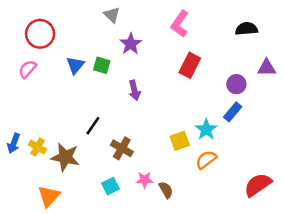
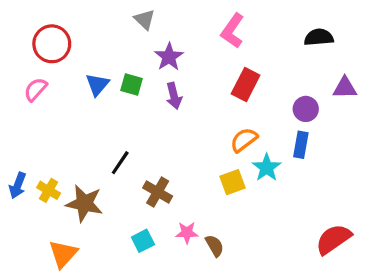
purple arrow: (134, 90) -> (174, 96), moved
blue rectangle: (233, 112) -> (301, 145), turned -30
orange semicircle: (206, 160) -> (244, 140), moved

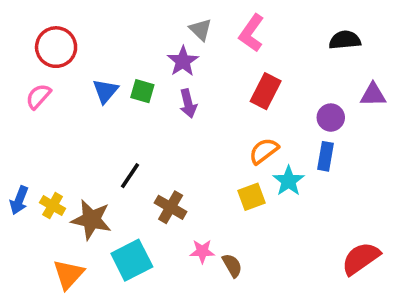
gray triangle: (145, 19) -> (200, 29), moved
cyan square: (143, 241) -> (132, 260), moved, size x1.6

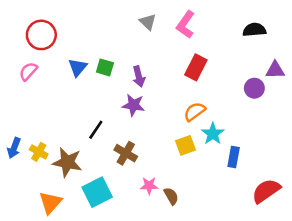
purple star: (183, 61) -> (134, 105), moved, turned -30
purple circle: (331, 118) -> (254, 88), moved
blue rectangle: (325, 156) -> (234, 157), moved

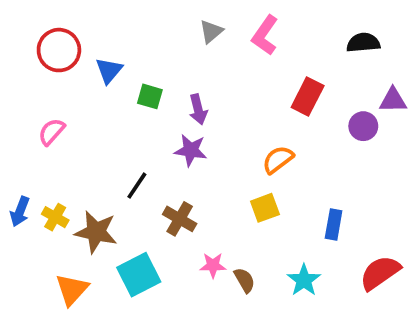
gray triangle: (148, 22) -> (211, 32), turned 36
blue triangle: (78, 67) -> (109, 70), moved
red rectangle: (196, 67) -> (308, 96), moved
pink semicircle: (28, 71) -> (51, 132), moved
cyan star: (213, 134) -> (304, 280), moved

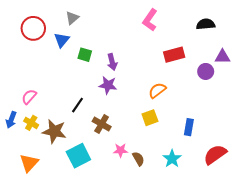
gray triangle: (211, 32) -> (72, 18), moved
red rectangle: (308, 96) -> (174, 55), turned 48
pink semicircle: (51, 132) -> (29, 97), moved
orange triangle: (72, 289) -> (29, 163), moved

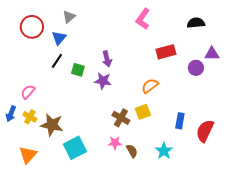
green square: (85, 55) -> (78, 70), moved
black line: (77, 105) -> (57, 61), moved
brown cross: (102, 124) -> (121, 118), moved
red semicircle: (215, 154) -> (205, 131), moved, turned -30

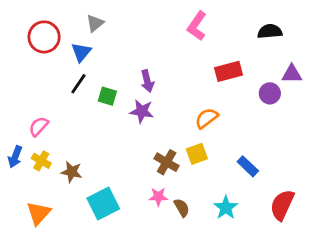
blue rectangle: (180, 121) -> (248, 166), turned -56
brown star: (52, 125) -> (72, 172), size x0.7
red semicircle: (205, 131) -> (282, 205), moved

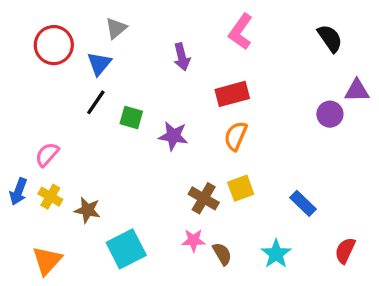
black semicircle: (270, 31) -> (330, 38), turned 60
red rectangle: (229, 71) -> (232, 94), moved
purple arrow: (147, 81) -> (182, 57), moved
orange semicircle: (206, 118) -> (236, 136), moved, turned -30
red semicircle: (282, 205) -> (345, 251), size x0.7

